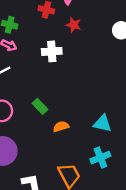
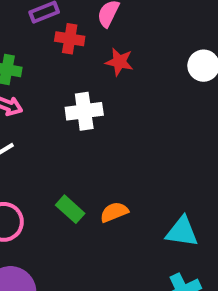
orange semicircle: (61, 127) -> (114, 212), moved

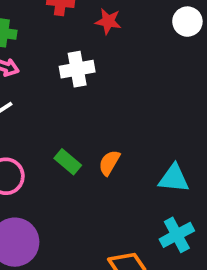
orange semicircle: (114, 212) -> (109, 163), turned -36

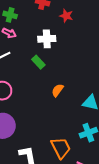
green rectangle: (68, 162) -> (38, 62), moved

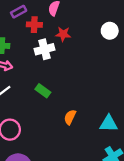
white cross: (47, 39) -> (44, 49), moved

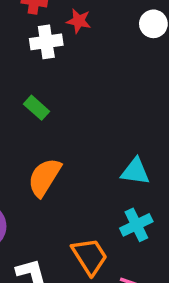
orange semicircle: (70, 117) -> (44, 177), moved, size x1.6

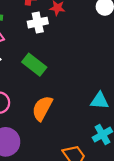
green rectangle: (36, 108) -> (34, 65), size x1.5

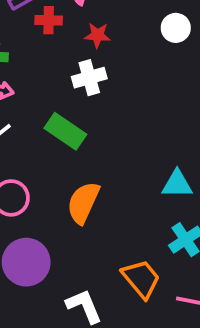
white cross: (38, 23) -> (89, 78), moved

